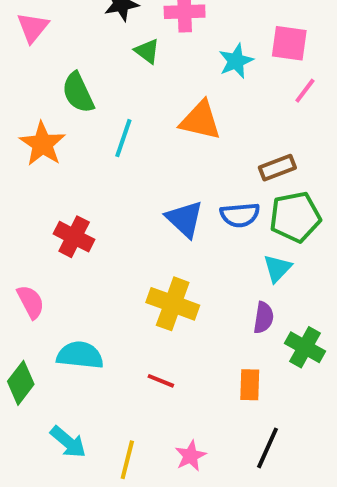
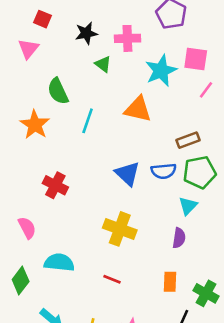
cyan star: (236, 61) -> (161, 71), size x1.4
green cross: (305, 347) -> (206, 293), moved

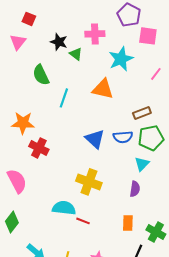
black star: (86, 33) -> (59, 42), moved, turned 30
pink square: (196, 59) -> (148, 36), moved
orange star: (35, 125) -> (23, 123), moved, turned -30
pink semicircle: (27, 228) -> (17, 181), size x1.4
cyan semicircle: (59, 262) -> (64, 208), moved

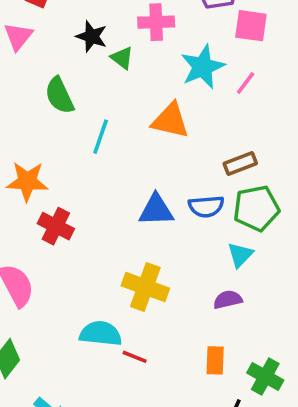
pink line: (156, 74) -> (246, 83), moved
blue triangle: (95, 139) -> (156, 210), turned -45
purple semicircle: (135, 189) -> (228, 300), turned -112

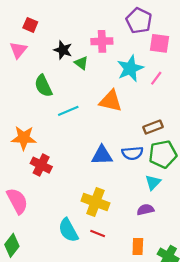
cyan line: (101, 137) -> (68, 111), turned 48
cyan semicircle: (101, 334) -> (68, 230), turned -125
red line: (135, 357) -> (98, 233), moved

